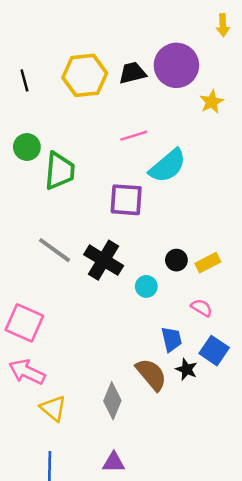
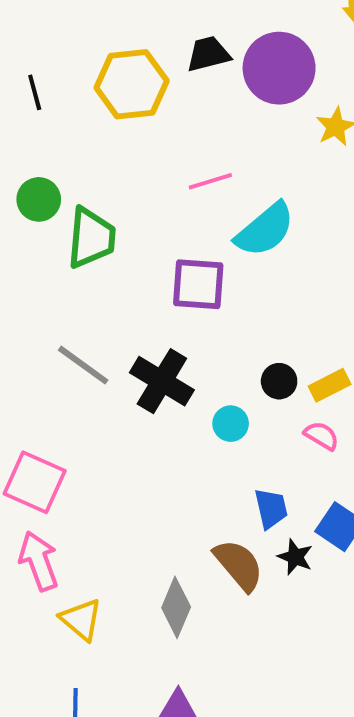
black trapezoid: (132, 73) -> (208, 54), moved
pink semicircle: (202, 308) -> (321, 436), moved
pink arrow: (27, 372) -> (39, 561), turned 45

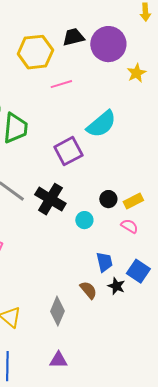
pink line: (210, 181) -> (61, 84), moved
purple square: (198, 284) -> (68, 151), turned -32
brown semicircle: (239, 565) -> (88, 290), size x0.7

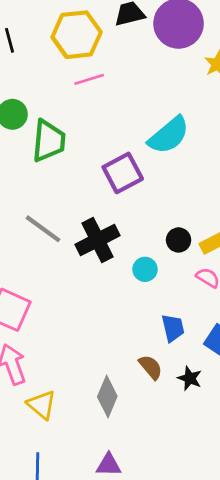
pink line: (61, 84) -> (89, 79), moved
black cross: (50, 199) -> (98, 240), turned 32
black star: (116, 286) -> (190, 378), moved

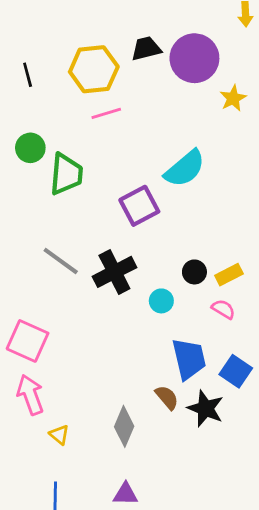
blue trapezoid: (173, 328) -> (189, 359), size x1.5
black star: (190, 378) -> (205, 408), size x1.5
yellow triangle: (42, 405) -> (59, 435), size x0.7

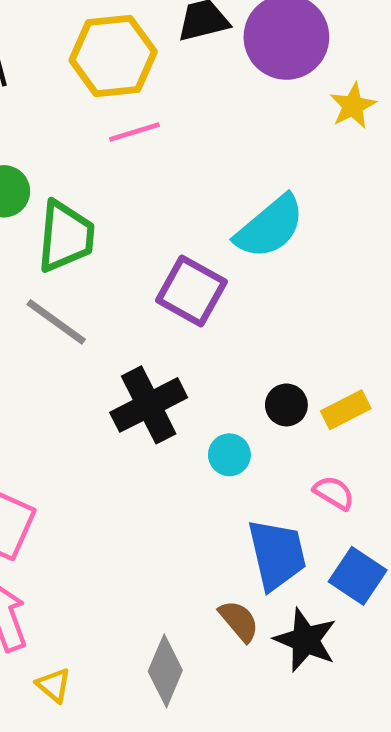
purple square: (139, 206) -> (191, 291), turned -33
gray line: (61, 261) -> (56, 322), moved
pink semicircle: (223, 309) -> (334, 493), moved

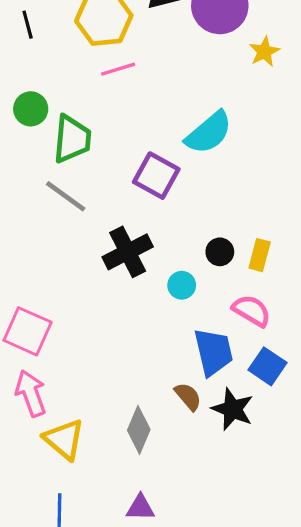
yellow rectangle: (346, 410) -> (260, 255), turned -48
pink semicircle: (334, 493) -> (252, 311), size x1.4
yellow triangle: (54, 685) -> (64, 439), size x1.8

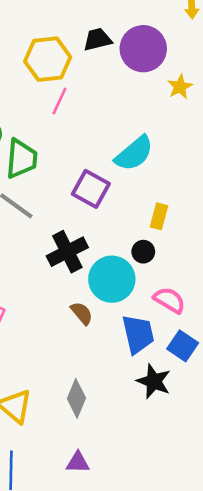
pink line: (118, 69) -> (59, 101), turned -48
yellow rectangle: (260, 255) -> (159, 216), moved
cyan circle: (182, 285) -> (112, 279), size x2.0
brown semicircle: (188, 396) -> (82, 313), moved

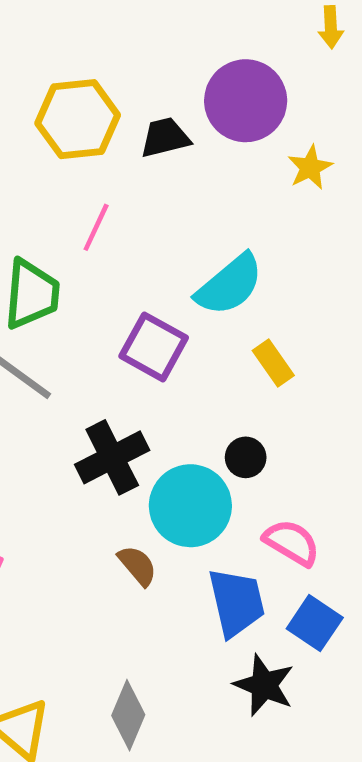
black trapezoid: (97, 40) -> (165, 138), moved
pink line: (59, 101) -> (96, 227), moved
yellow rectangle: (159, 216) -> (273, 363), moved, turned -50

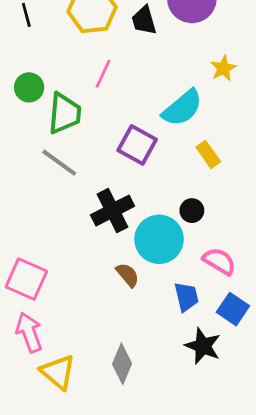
black trapezoid: (165, 138) -> (144, 20), turned -92
yellow star: (310, 167) -> (223, 68), moved
blue trapezoid: (236, 602) -> (186, 297), size x0.7

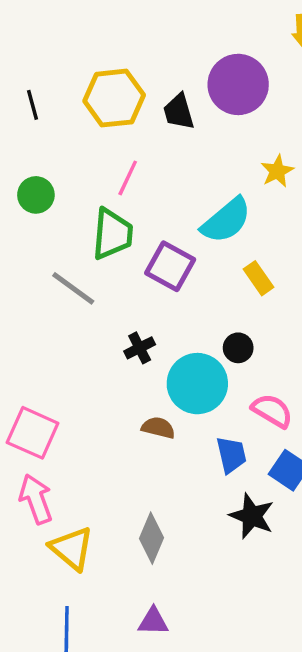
green trapezoid: (65, 113) -> (112, 234), moved
black cross: (113, 211) -> (140, 348), size x0.6
brown semicircle: (128, 275) -> (158, 428), turned -36

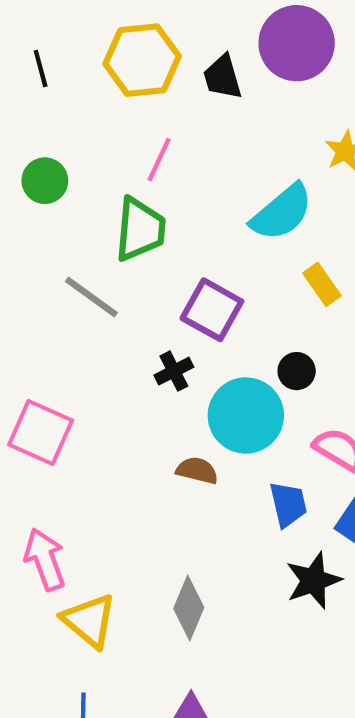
purple square: (170, 266) -> (212, 310), moved
pink square: (33, 433) -> (41, 432), moved
black star: (252, 516) -> (313, 580), turned 30

